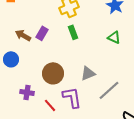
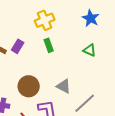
gray triangle: (88, 73) -> (64, 86), turned 49

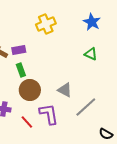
green rectangle: (49, 45) -> (21, 70), moved
purple rectangle: (18, 46) -> (19, 50), turned 48

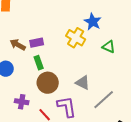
blue star: (92, 22) -> (93, 22), moved
yellow cross: (46, 24) -> (76, 38), moved, turned -36

